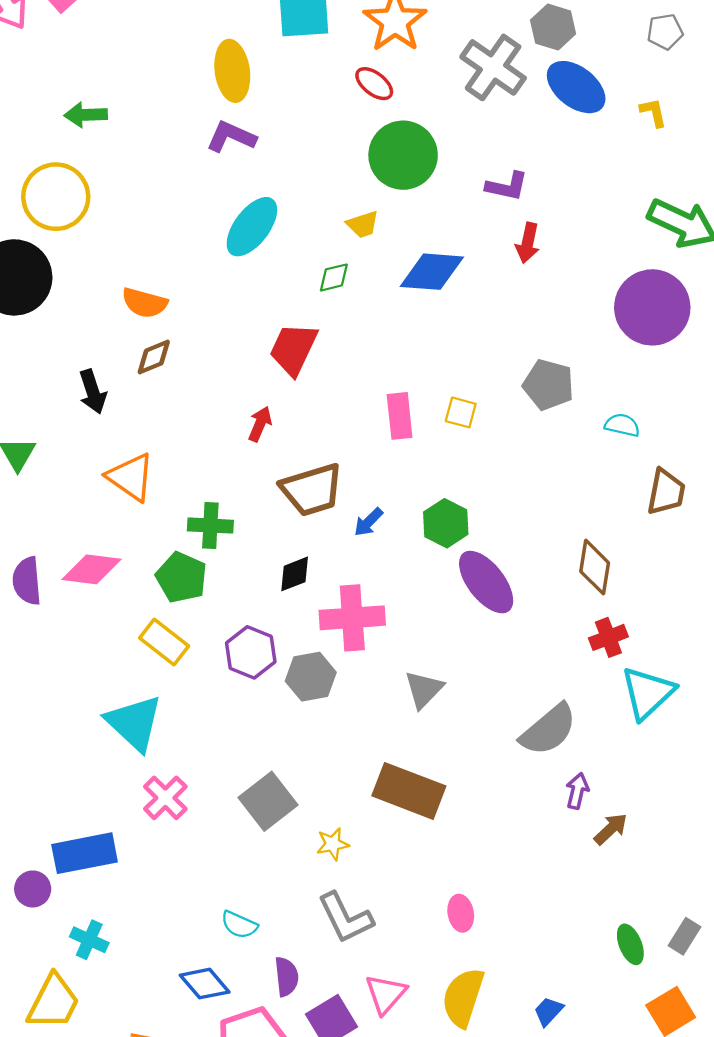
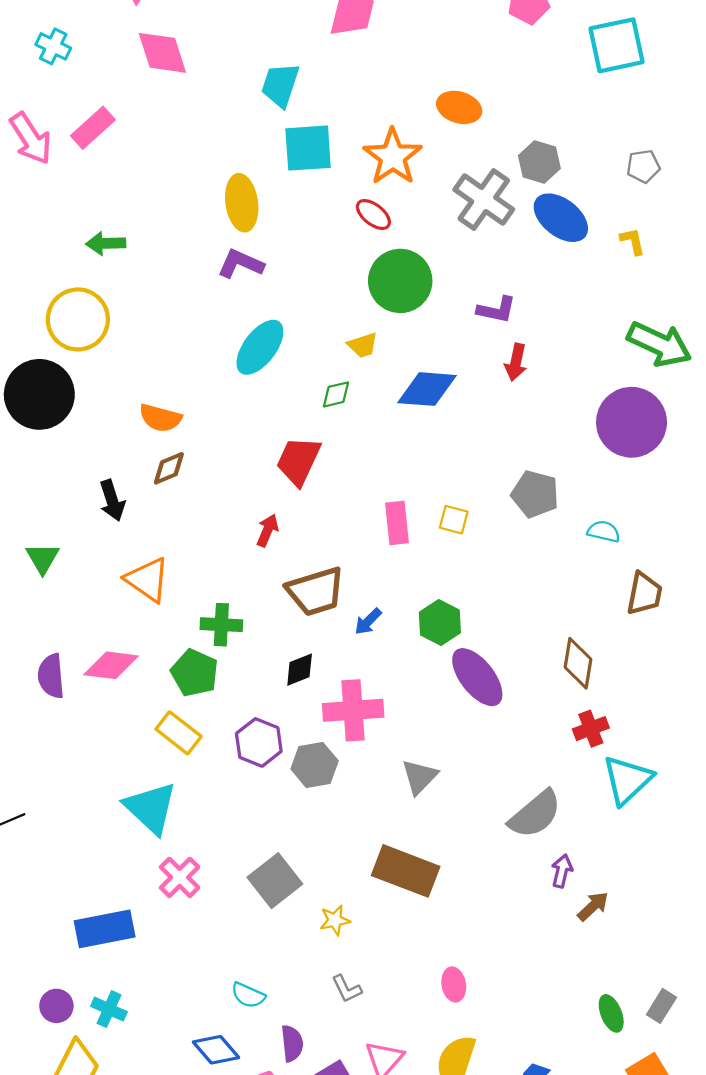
purple circle: (33, 889) -> (56, 1006), moved
gray L-shape: (345, 918) -> (347, 989), size x0.6

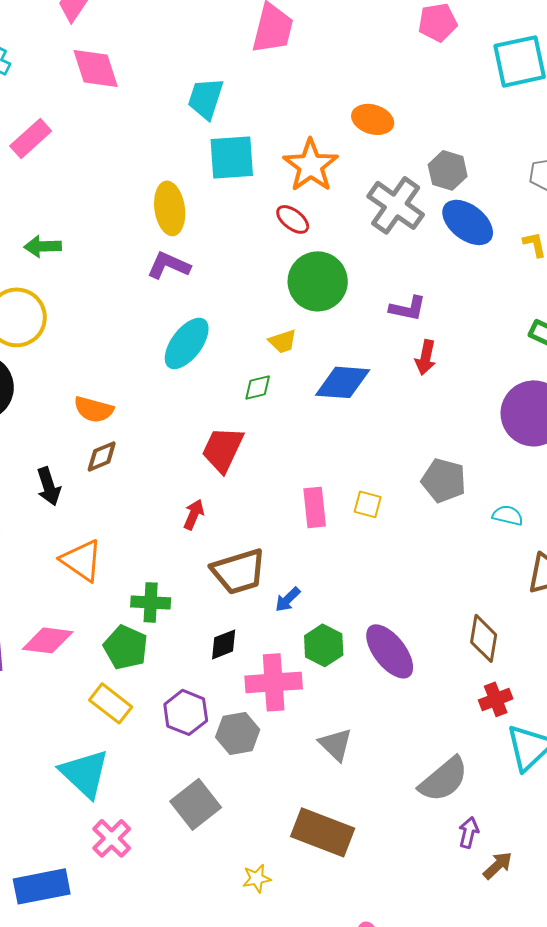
green hexagon: (440, 623) -> (324, 645), moved
gray triangle: (419, 777) -> (336, 744), turned -30
gray square: (275, 881) -> (196, 804), moved

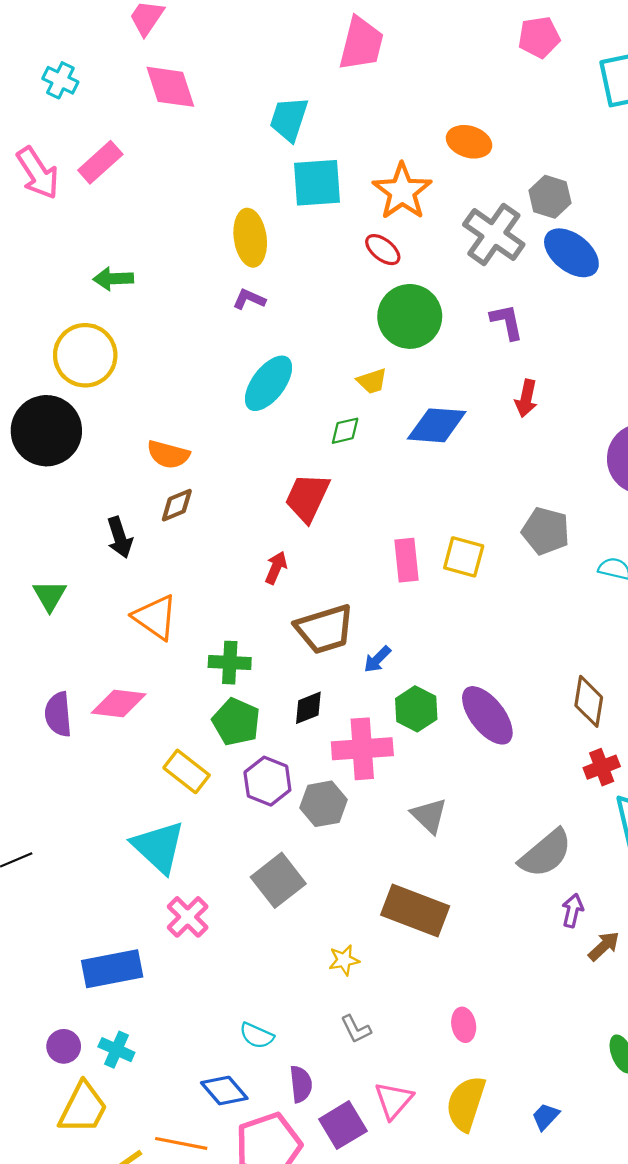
purple L-shape: (169, 265) -> (249, 299), size x0.7
purple L-shape: (408, 308) -> (507, 322), moved, turned -114
yellow square: (368, 504) -> (464, 557), size x1.4
green pentagon: (126, 647) -> (236, 722), moved

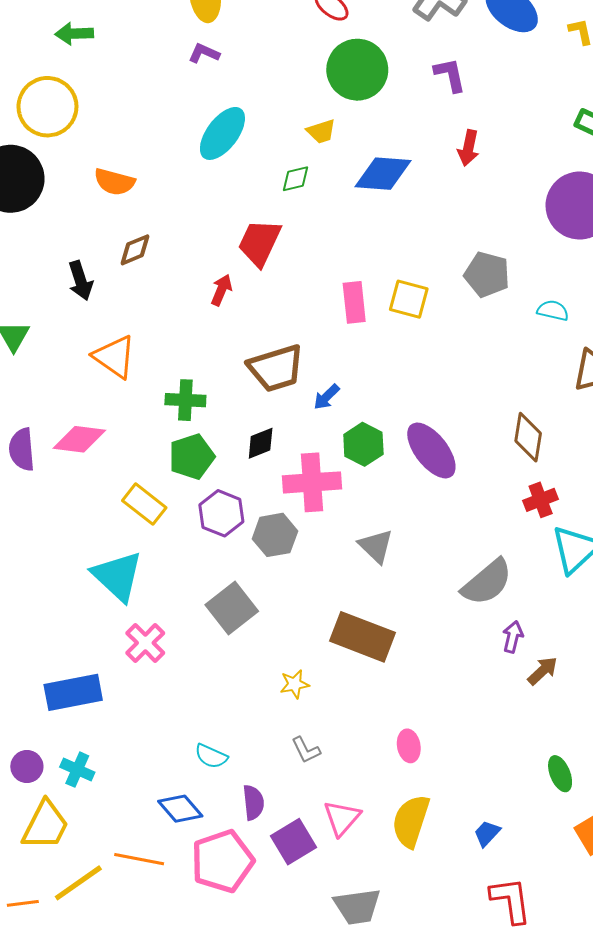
orange semicircle: (168, 454) -> (114, 182), moved
red arrow: (276, 568) -> (221, 290), moved
green pentagon: (236, 722) -> (192, 457), turned 30

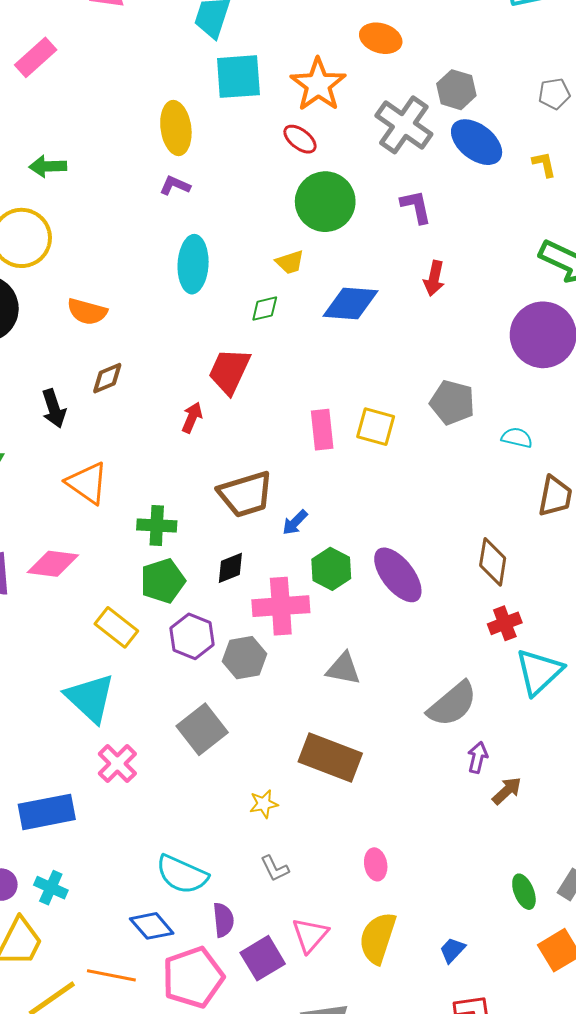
cyan ellipse: (222, 133) -> (193, 264), turned -34
gray triangle: (376, 546) -> (343, 669), turned -33
cyan semicircle: (211, 756) -> (182, 875), size x1.6

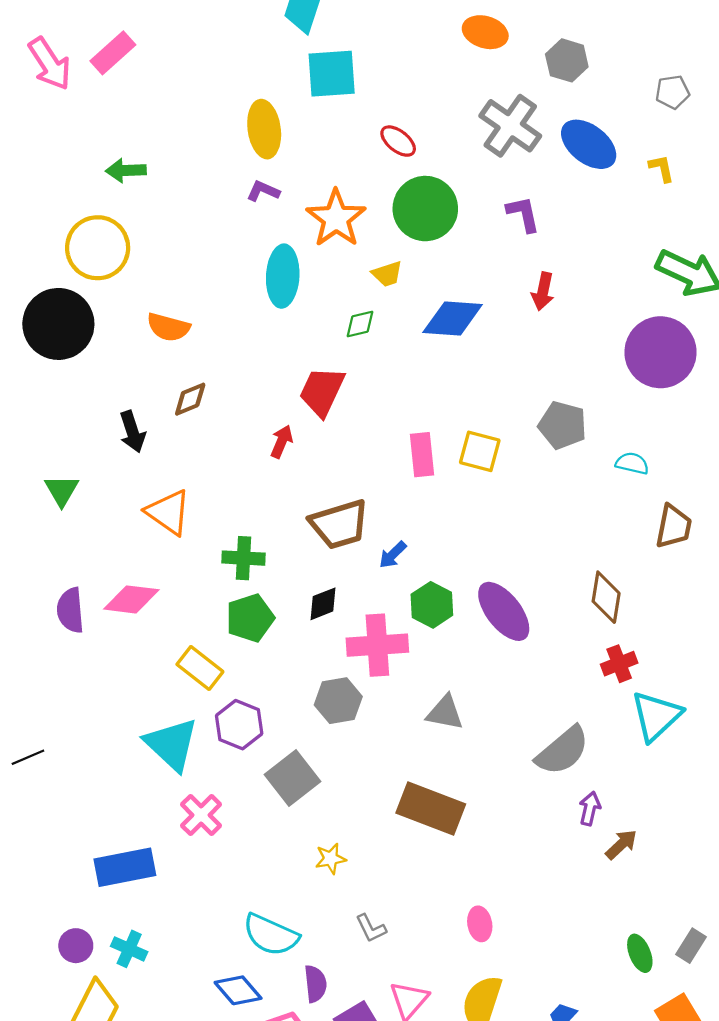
orange star: (318, 85) -> (336, 218), moved
gray hexagon: (456, 90) -> (567, 60), moved
purple hexagon: (192, 636) -> (239, 725), moved
yellow star: (264, 804) -> (331, 859), moved

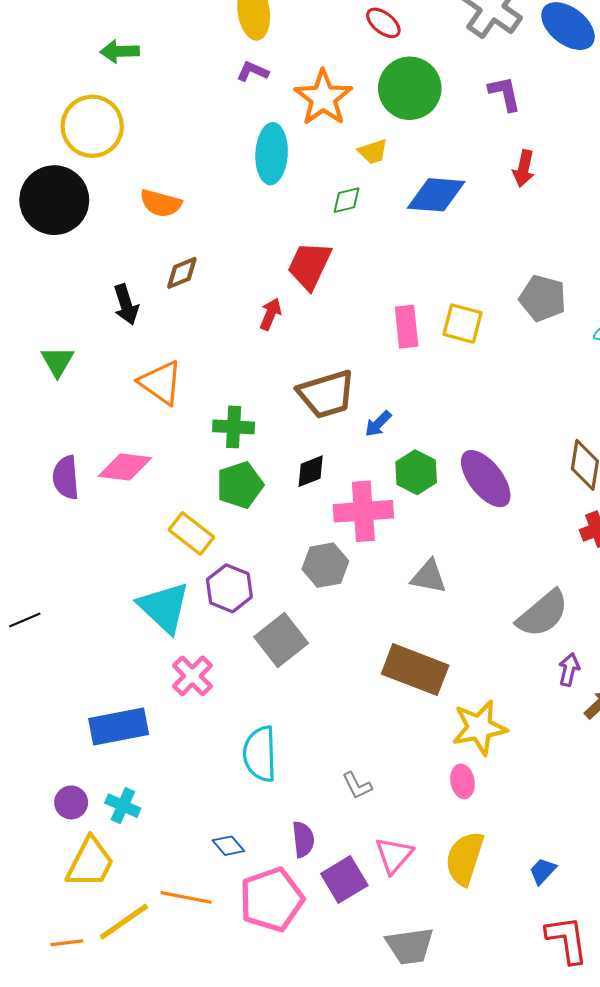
yellow star: (331, 859) -> (479, 728), moved, size x1.8
cyan semicircle: (271, 935) -> (260, 754), moved, turned 64
blue diamond: (238, 990) -> (228, 846), size x0.7

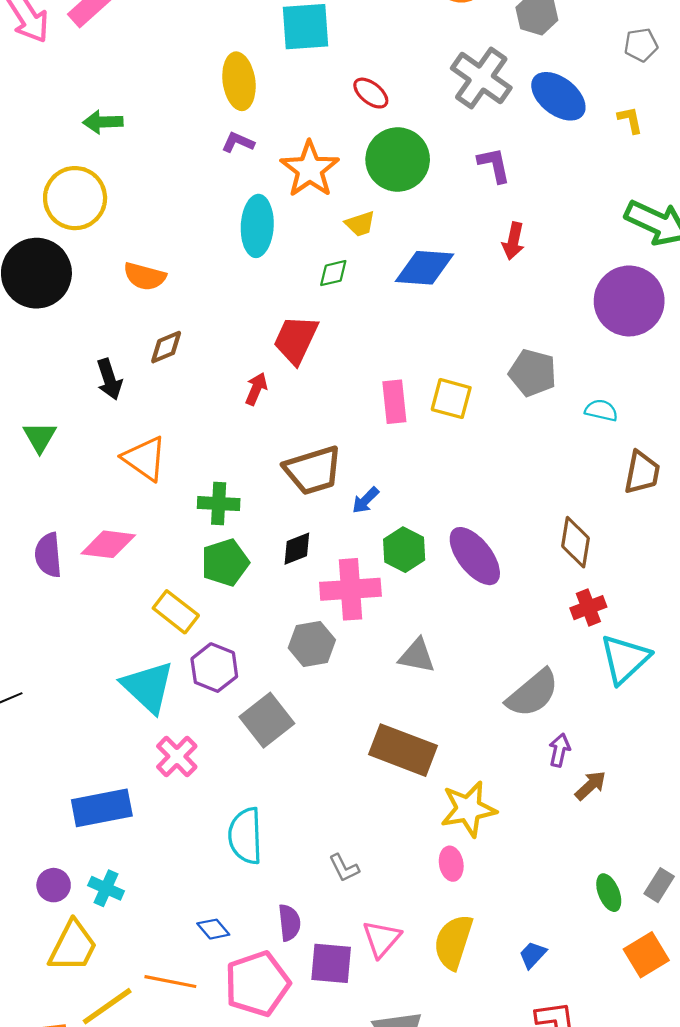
purple square: (344, 879) -> (331, 963), turned 36

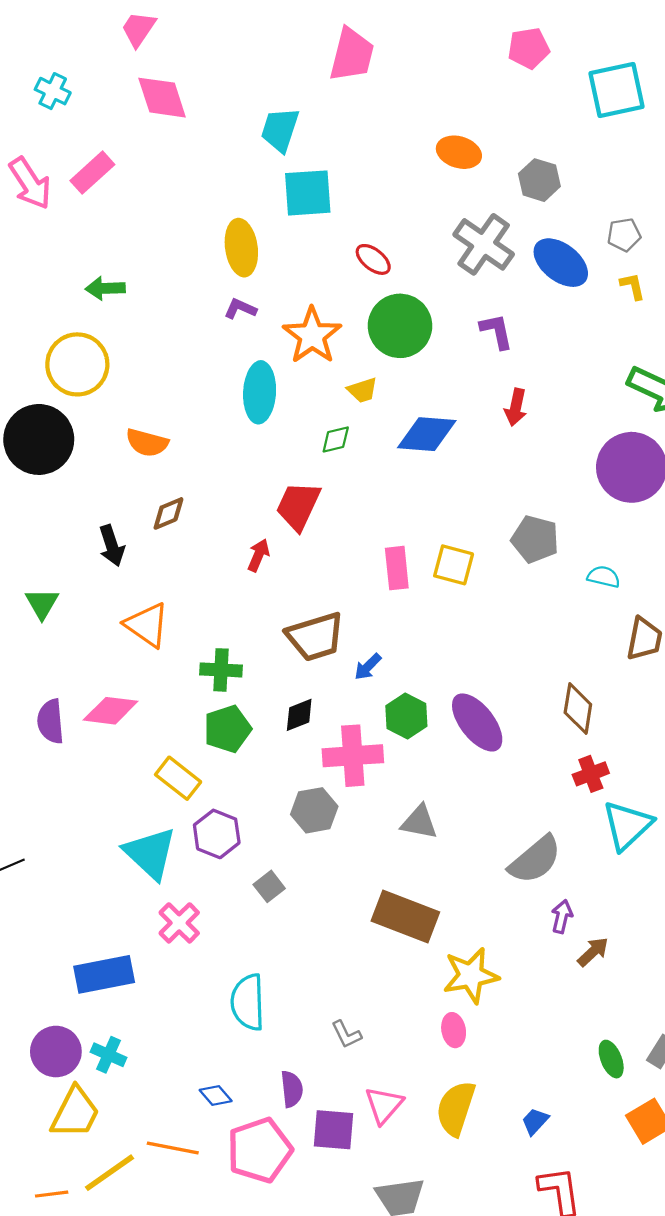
gray pentagon: (641, 45) -> (624, 235), moved
gray square: (267, 720) -> (269, 886), size x0.6
purple circle: (54, 885) -> (56, 1052), size x1.5

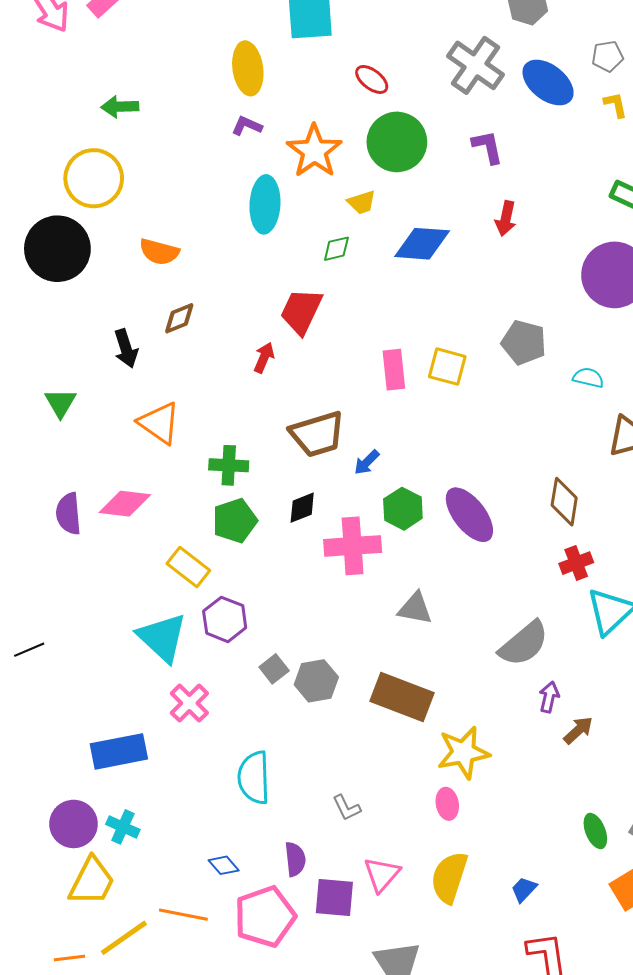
gray hexagon: (314, 810) -> (316, 681), moved

